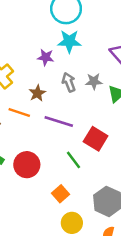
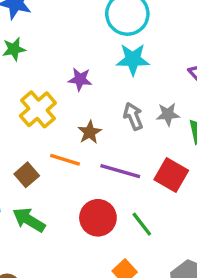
purple star: (46, 57) -> (80, 79), moved
red square: (96, 139) -> (171, 175), moved
red circle: (27, 165) -> (98, 218), moved

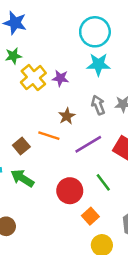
yellow cross: (38, 109) -> (33, 78), moved
purple line: (120, 171) -> (88, 144), turned -48
red circle: (98, 218) -> (70, 191), moved

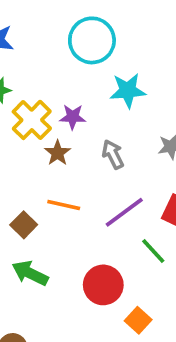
cyan circle: (95, 32) -> (92, 40), moved
gray arrow: (98, 105) -> (113, 154), moved
brown star: (67, 116) -> (58, 153), moved
green line: (103, 182) -> (153, 251), moved

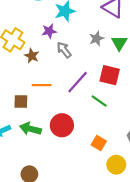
purple star: (73, 117) -> (49, 31), moved
brown square: (24, 225) -> (21, 102), turned -32
red circle: (103, 285) -> (62, 125), moved

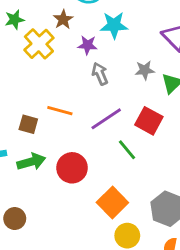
brown star: (32, 56) -> (63, 19), moved
green arrow: (30, 129) -> (31, 162), turned 135
orange square: (99, 143) -> (112, 202), size x1.5

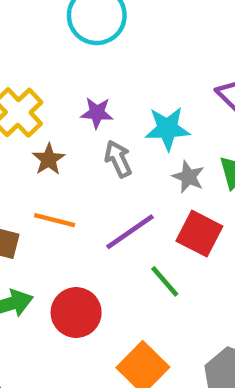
brown star: (63, 19) -> (49, 159), moved
cyan star: (114, 25) -> (167, 129), moved
gray star: (145, 70) -> (188, 177), moved, turned 30

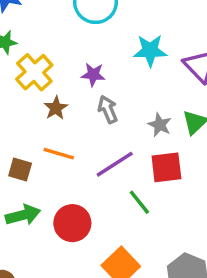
cyan star: (167, 129) -> (150, 51), moved
red square: (199, 234) -> (166, 167), turned -36

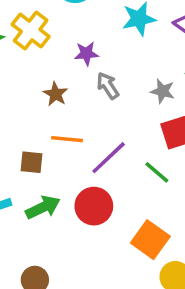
yellow cross: (34, 72) -> (31, 30), moved
purple line: (115, 164) -> (109, 158), moved

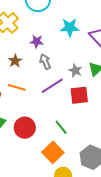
purple line: (109, 158) -> (52, 86), moved
green line: (157, 172) -> (61, 127), moved

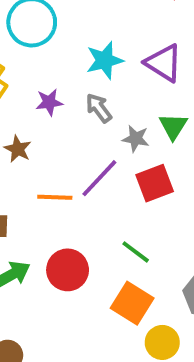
gray arrow: (45, 62) -> (99, 108), moved
orange line: (17, 87) -> (55, 197), moved

